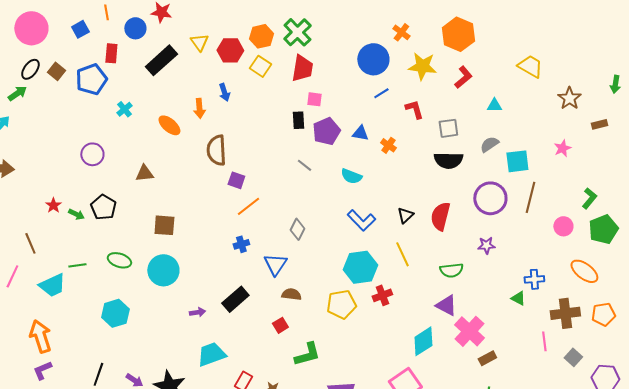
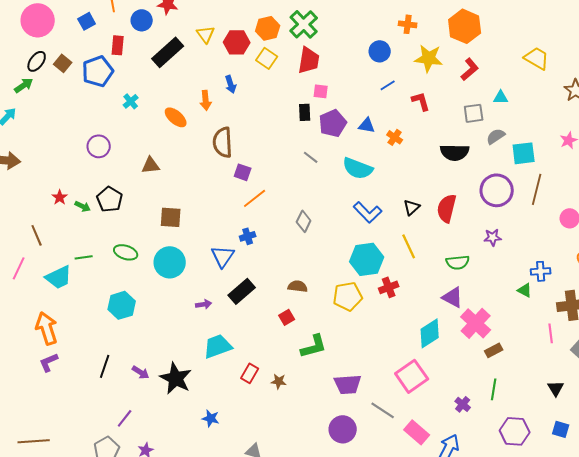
orange cross: (401, 32) -> (408, 24), turned -30
blue circle: (373, 59) -> (380, 51), size x0.7
gray square: (448, 128) -> (474, 113), moved
cyan semicircle: (351, 176) -> (358, 168), size x1.4
blue triangle: (275, 264) -> (223, 256), moved

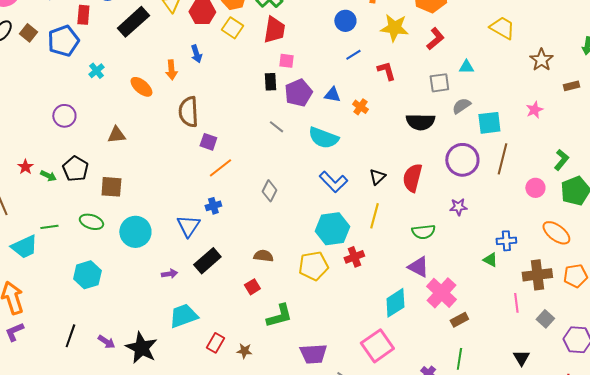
brown square: (171, 217) -> (111, 187), moved
yellow line: (409, 246) -> (374, 216), turned 40

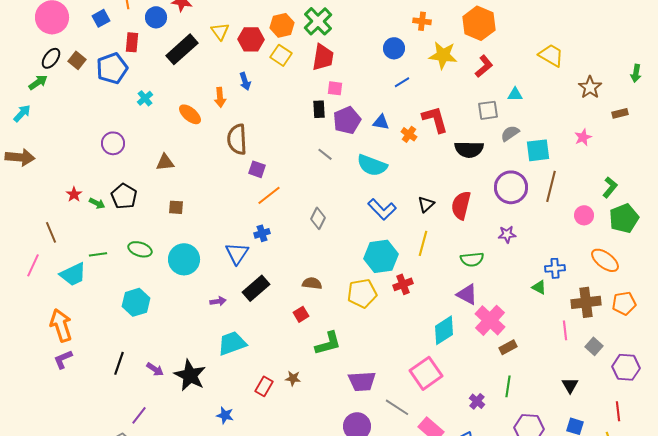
red L-shape: (386, 71) -> (435, 119), moved, size x1.4
brown square: (111, 187) -> (176, 207), moved, size x0.7
red rectangle: (215, 343) -> (264, 386), moved

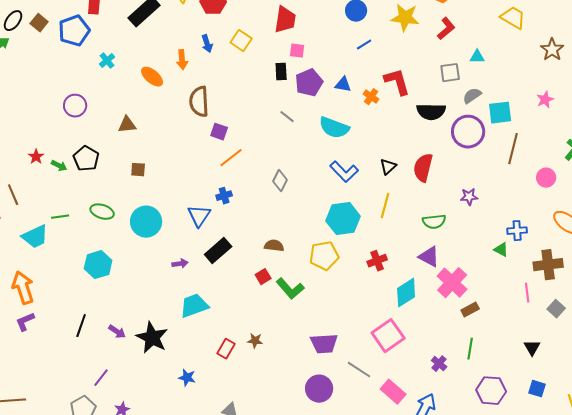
yellow square: (281, 55) -> (241, 41), moved
purple circle: (511, 187) -> (468, 132), moved
red cross: (403, 284) -> (377, 261), moved
green L-shape: (328, 343) -> (290, 289), moved, turned 64

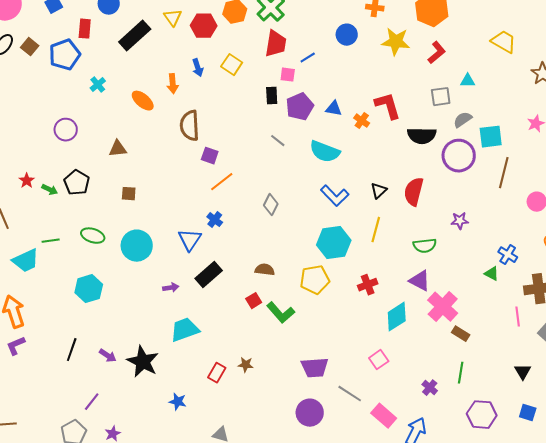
blue line: (364, 45) -> (308, 58), moved
blue cross: (224, 196) -> (215, 220), turned -35
blue cross: (517, 231) -> (508, 255), turned 36
brown rectangle: (470, 310) -> (461, 334), turned 60
pink square: (388, 336) -> (379, 360), size x0.6

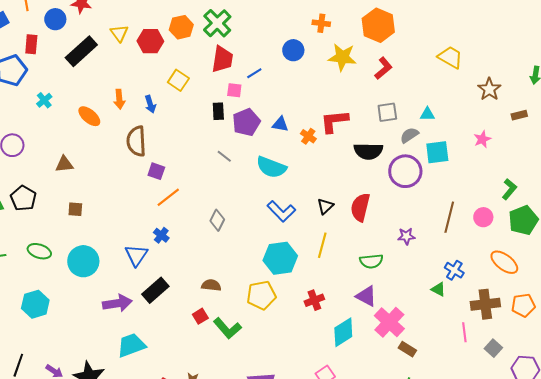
blue arrow: (198, 68) -> (150, 104), moved
cyan triangle: (468, 81) -> (427, 114), moved
red L-shape: (388, 106) -> (334, 121), turned -80
brown line: (504, 173) -> (449, 217), moved
purple arrow: (171, 288) -> (117, 303), size x1.8

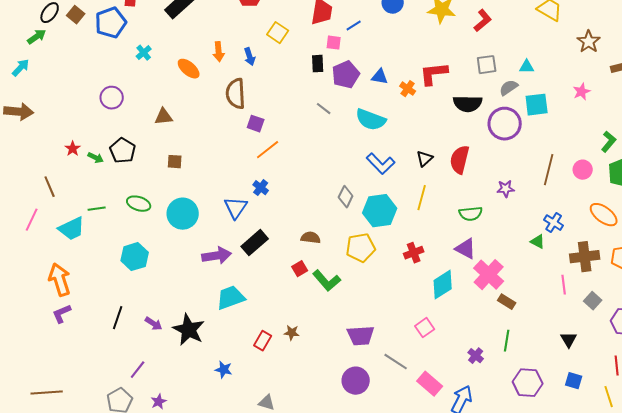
gray diamond: (217, 220) -> (346, 197), moved

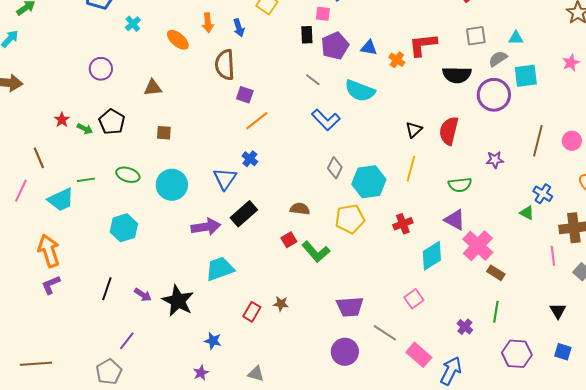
blue L-shape: (381, 164) -> (326, 120), moved
purple star: (159, 402) -> (201, 373), moved

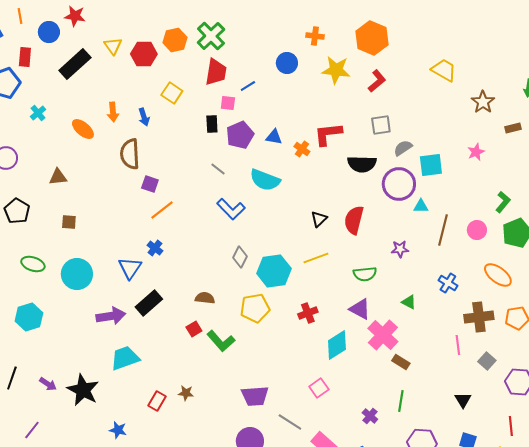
cyan triangle: (516, 38) -> (421, 206), moved
yellow line: (411, 169) -> (316, 258), turned 55
green triangle: (527, 213) -> (409, 302), moved

